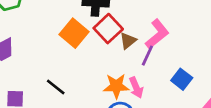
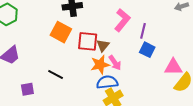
red square: (108, 29) -> (88, 41), moved, turned -30
brown triangle: (128, 41) -> (103, 45), moved
purple line: (147, 56) -> (143, 31), moved

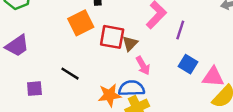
orange square: (61, 32) -> (81, 23), turned 30
blue square: (147, 50) -> (188, 64), moved
orange star: (100, 65) -> (110, 95), moved

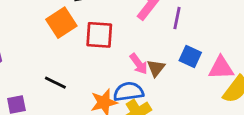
brown triangle: (130, 43) -> (156, 68), moved

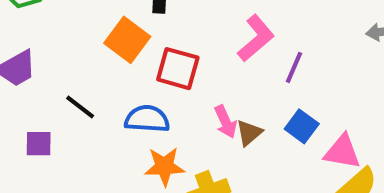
orange square: (61, 23) -> (127, 40), turned -32
black line: (55, 83) -> (80, 107), moved
blue semicircle: (128, 92) -> (147, 119), moved

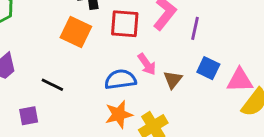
red square: (178, 69) -> (125, 24), moved
blue semicircle: (147, 119) -> (120, 79), moved
pink arrow: (226, 122) -> (147, 64), moved

